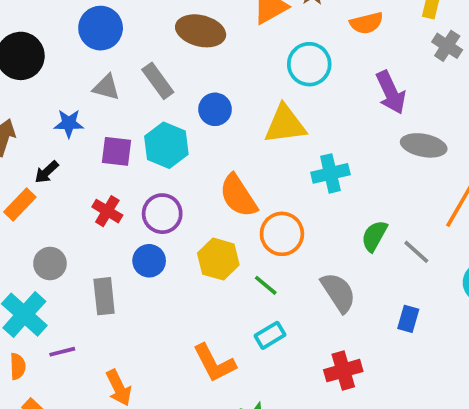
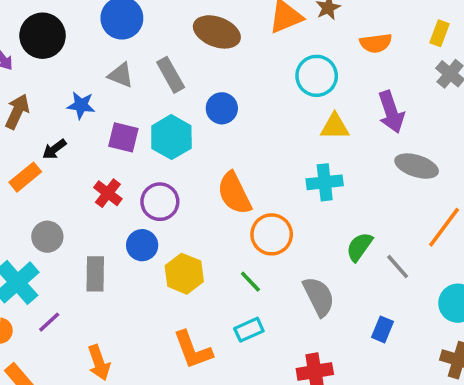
yellow triangle: (285, 124) -> (335, 127), moved, size x0.7
yellow hexagon: (218, 259) -> (184, 274), moved
purple line: (62, 352) -> (49, 322), turned -35

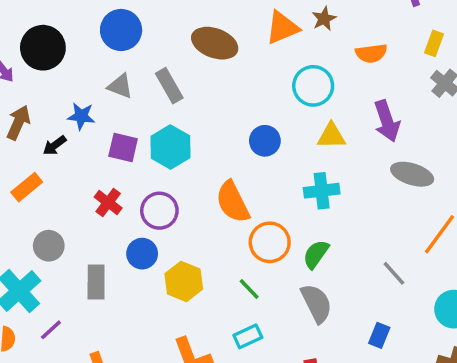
blue circle: (222, 108) -> (265, 141), moved
black arrow: (54, 149) -> (55, 145), moved
green semicircle: (359, 247) -> (316, 254), moved

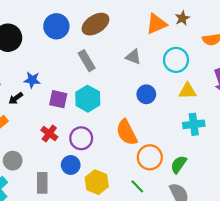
brown ellipse: (215, 43) -> (95, 24), moved, turned -52
gray triangle: (120, 86) -> (133, 57), moved
cyan cross: (322, 191) -> (194, 124), moved

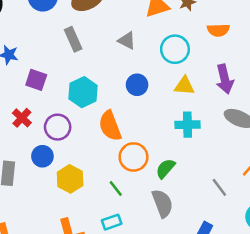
cyan hexagon: (88, 99) -> (83, 92), moved

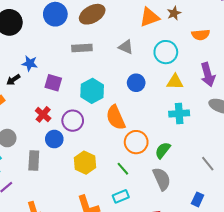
gray rectangle: (73, 39) -> (82, 48), turned -66
blue circle: (42, 156) -> (54, 139), moved

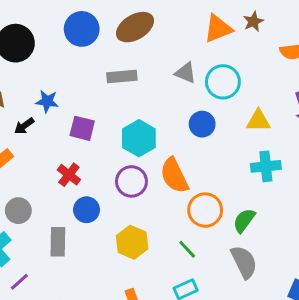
cyan circle: (166, 52) -> (223, 82), moved
purple circle: (73, 121) -> (131, 181), moved

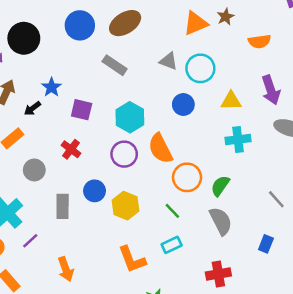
gray rectangle: (122, 76) -> (115, 65), turned 40
blue star: (47, 101) -> (51, 87), turned 30
blue circle: (87, 210) -> (95, 191), moved
gray circle: (18, 211) -> (34, 170), moved

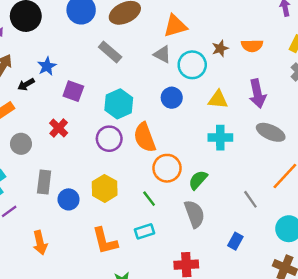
brown star: (225, 17) -> (220, 48), moved
orange triangle: (196, 23) -> (175, 26), moved
blue circle: (95, 191) -> (69, 199), moved

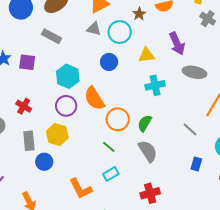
purple square: (73, 91) -> (27, 62), moved
gray rectangle: (44, 182) -> (29, 141), moved
yellow hexagon: (105, 188) -> (57, 134), moved
blue rectangle: (235, 241) -> (196, 164), moved

